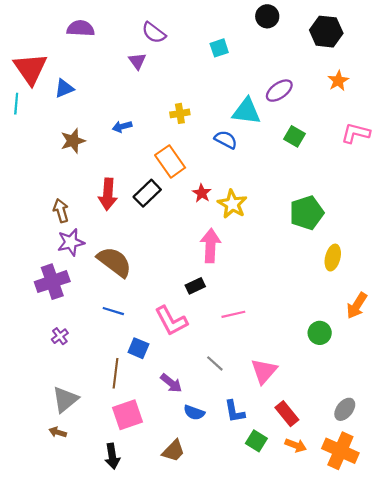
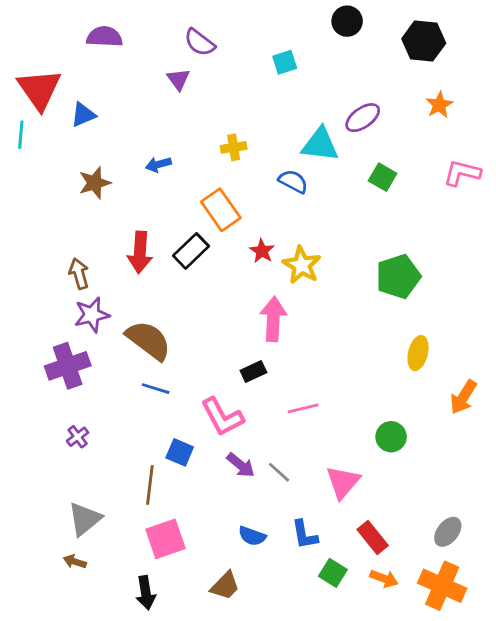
yellow ellipse: (333, 258) -> (418, 353), moved
blue line: (113, 311) -> (156, 389), moved
green circle: (320, 333) -> (391, 437), moved
purple arrow: (171, 383) -> (241, 465), moved

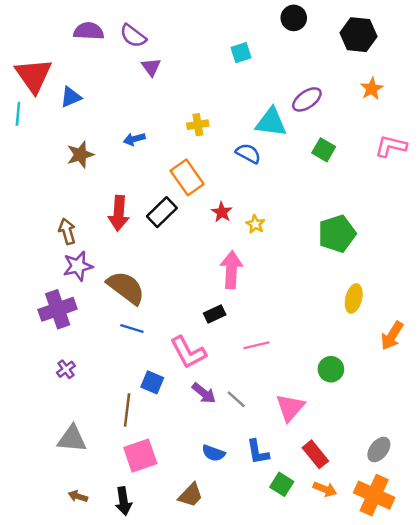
purple semicircle: (200, 42) -> (133, 36), moved
yellow star: (302, 265) -> (255, 224), size x0.6
gray triangle: (85, 519) -> (72, 439), turned 44
brown arrow: (75, 562) -> (78, 496), moved

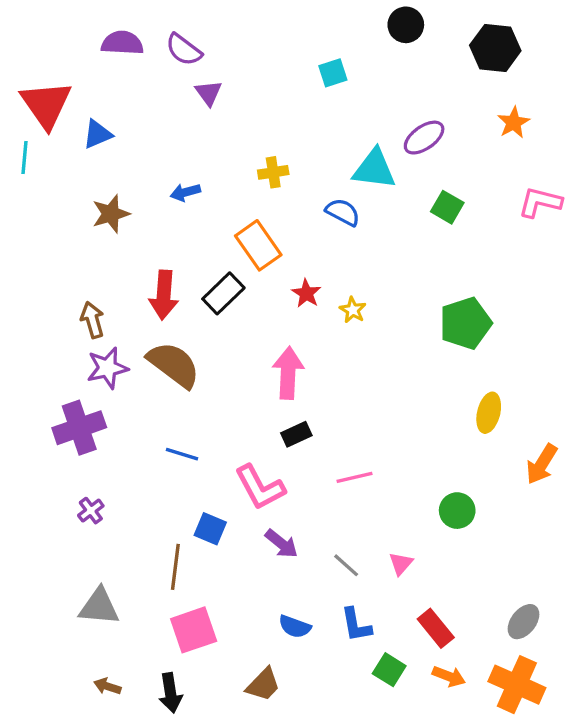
pink arrow: (231, 270) -> (288, 373), moved
brown semicircle: (126, 288) -> (174, 365), moved
gray line: (236, 399) -> (346, 565), moved
pink triangle: (290, 408) -> (401, 564), size x0.6

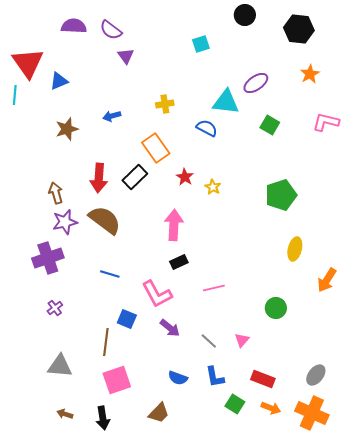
red rectangle: (436, 628) -> (263, 379), turned -30

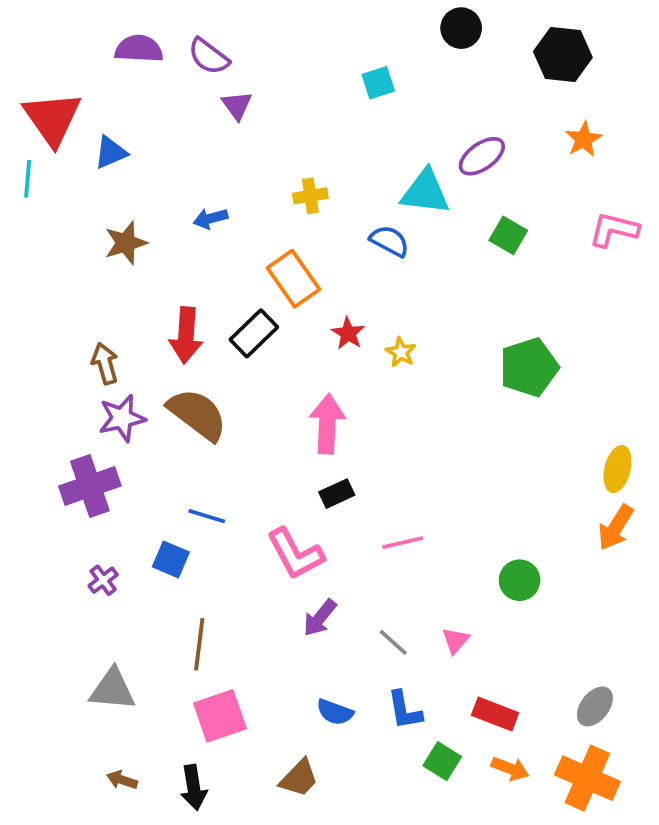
yellow ellipse: (295, 249) -> (618, 469), moved
blue square: (127, 319) -> (171, 559), moved
purple arrow: (170, 328) -> (320, 618), turned 90

